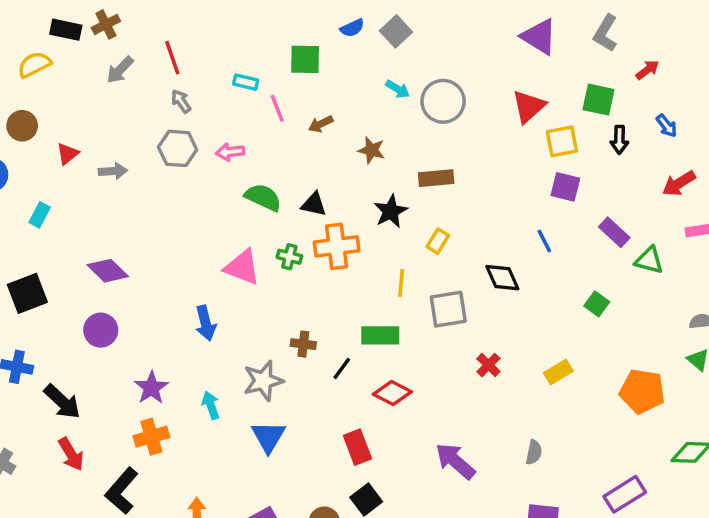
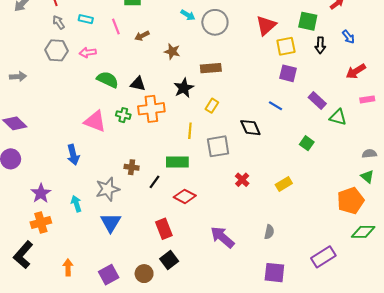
cyan rectangle: (246, 82) -> (86, 19), moved
gray arrow: (113, 171) -> (18, 76), moved
blue line: (544, 241) -> (275, 106), turned -32
orange pentagon: (642, 391) -> (351, 201), moved, turned -30

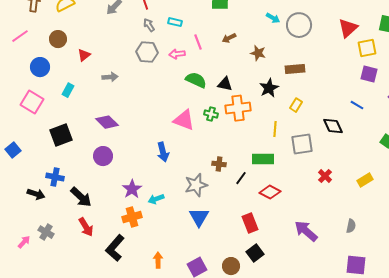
pink line: (116, 26) -> (198, 42), moved
cyan arrow: (76, 204) -> (156, 199), moved, turned -91

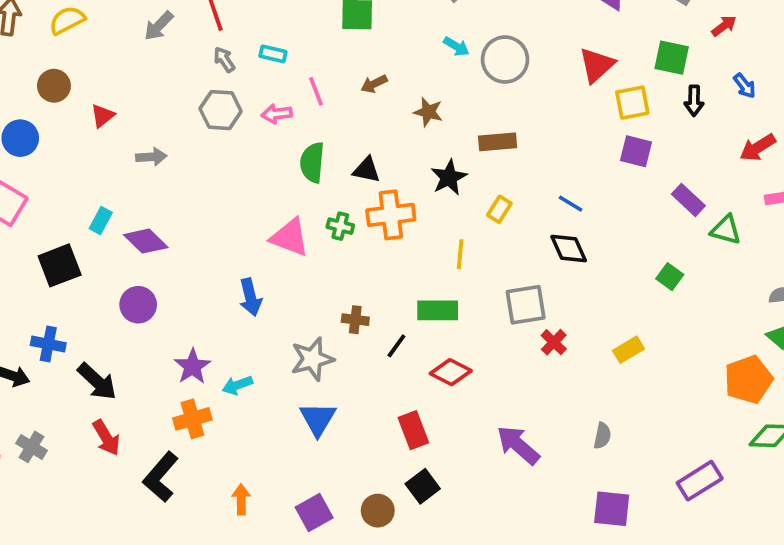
green semicircle: (196, 80) -> (312, 162), turned -110
cyan rectangle: (68, 90) -> (101, 220), moved
blue line: (357, 105) -> (571, 204), moved
gray square: (302, 144) -> (526, 305), moved

